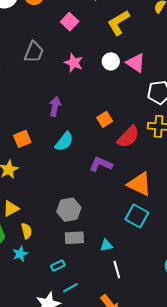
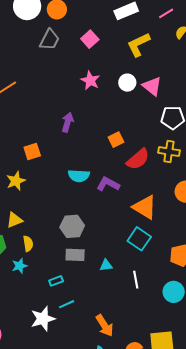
gray trapezoid: (34, 52) -> (50, 40), moved
cyan semicircle: (64, 142) -> (79, 176), moved, turned 50
white line: (117, 270) -> (136, 280), moved

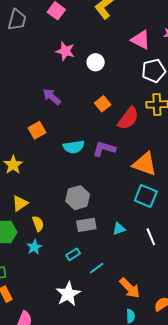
white circle: (127, 83) -> (96, 62), moved
pink triangle: (152, 86) -> (141, 40), moved
purple arrow: (68, 122) -> (52, 97), turned -54
orange square: (32, 152) -> (37, 130), moved
cyan line: (67, 304) -> (97, 268), moved

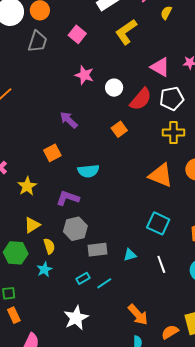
red semicircle: (128, 118) -> (141, 99), moved
purple L-shape: (104, 149) -> (68, 198), moved
orange triangle: (145, 164) -> (161, 175), moved
gray hexagon: (78, 198) -> (75, 229), moved
cyan line: (97, 268) -> (104, 283), moved

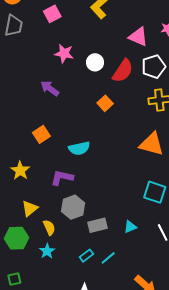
pink square: (77, 34) -> (52, 14), turned 30
purple arrow: (69, 120) -> (50, 88), moved

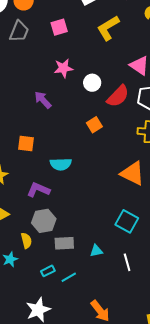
pink star: (64, 53) -> (63, 68), turned -30
orange square: (41, 134) -> (26, 144), turned 30
yellow semicircle: (49, 227) -> (26, 241), moved

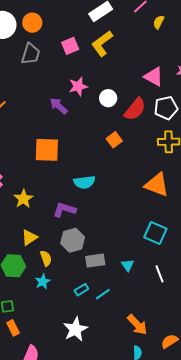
yellow L-shape: (108, 28) -> (102, 43), moved
purple arrow: (43, 100) -> (59, 106), moved
orange square: (26, 144) -> (47, 150), moved, size x1.5
yellow semicircle: (26, 241) -> (46, 258), moved
cyan triangle: (96, 251) -> (128, 265), turned -48

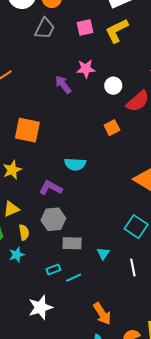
orange square: (47, 150) -> (27, 130), moved

